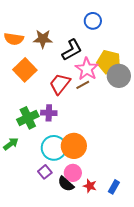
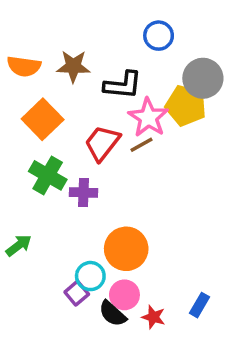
black L-shape: (72, 50) -> (123, 85), turned 35
gray circle: (119, 76) -> (203, 78), moved
green cross: (28, 118) -> (48, 175), moved, turned -35
cyan circle: (54, 148) -> (90, 276), moved, size x0.7
blue rectangle: (114, 187) -> (200, 305), moved

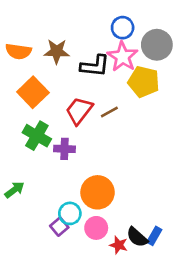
gray circle: (203, 78) -> (157, 45), moved
pink star: (148, 117) -> (123, 57), moved
black semicircle: (113, 314) -> (137, 237), moved

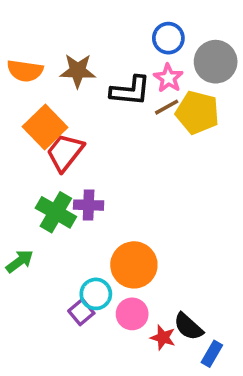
pink star: (123, 57) -> (168, 78), size x0.7
red trapezoid: (79, 111) -> (65, 152), moved
brown line: (109, 112) -> (167, 107), moved
green cross: (37, 136) -> (56, 212), moved
blue rectangle: (154, 236) -> (212, 354), moved

